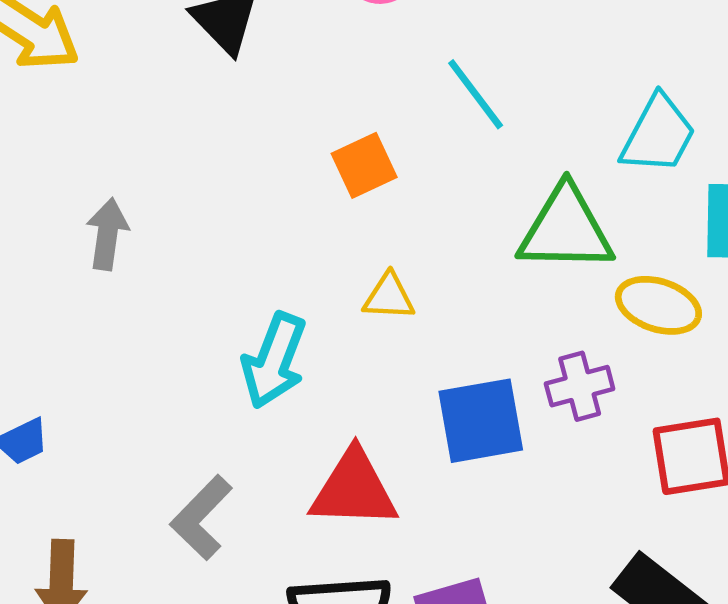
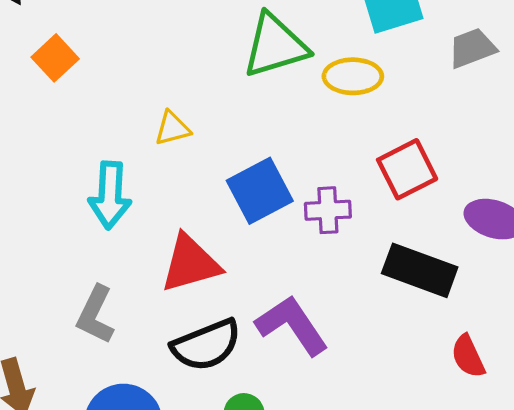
orange square: (364, 165) -> (55, 58), moved
purple cross: (580, 386) -> (328, 210), moved, turned 30

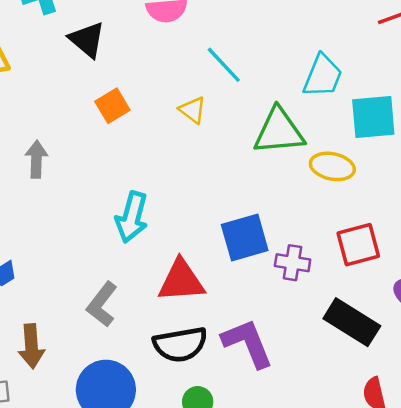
yellow triangle: (172, 128) -> (193, 110), moved, turned 40

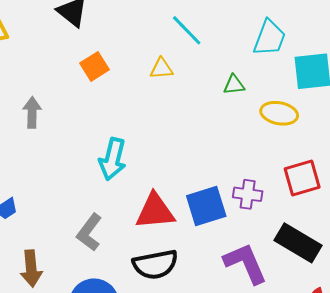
yellow triangle: (193, 110) -> (161, 69), turned -40
green triangle: (279, 131) -> (234, 85), size x0.5
blue square: (245, 237) -> (206, 206), moved
purple L-shape: (248, 343) -> (245, 263), moved

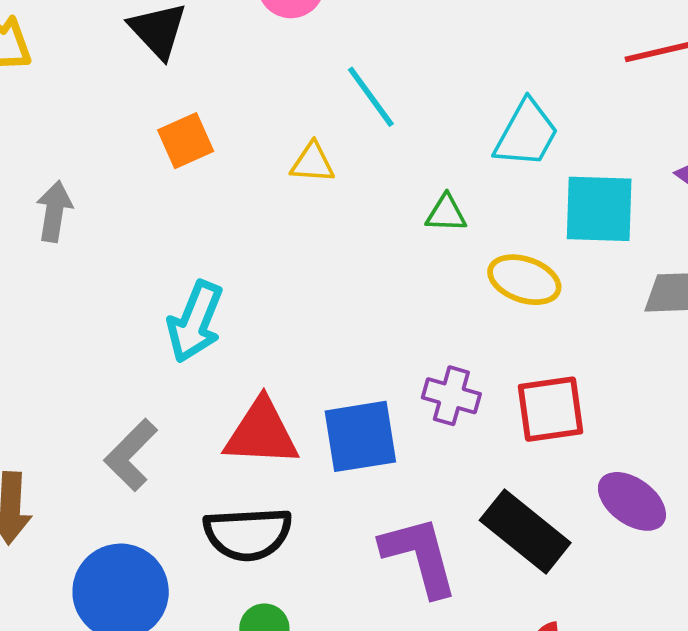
purple cross: (248, 194) -> (451, 396), moved

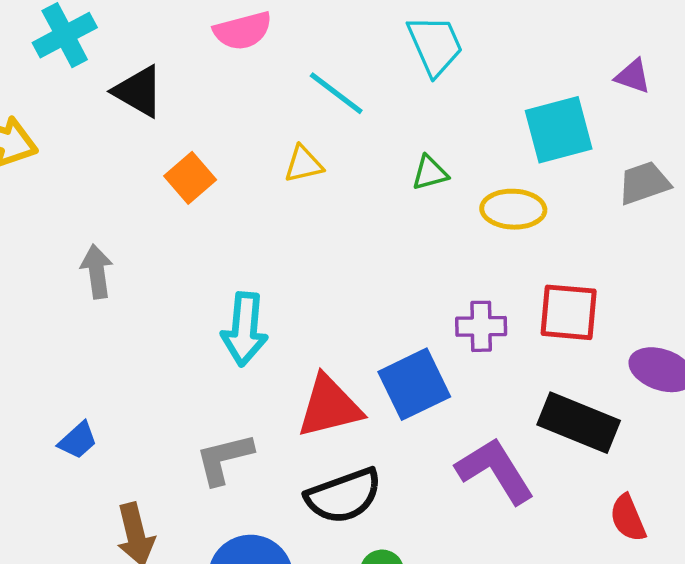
cyan trapezoid: (526, 134) -> (435, 45), moved, turned -36
red square: (551, 409) -> (569, 312), turned 30
gray L-shape: (131, 455) -> (224, 459), turned 48

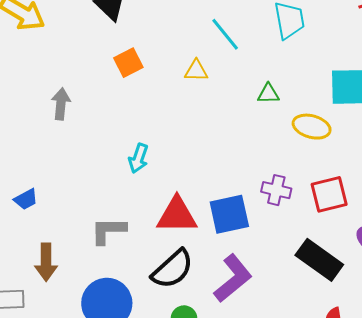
red square: (569, 312) -> (329, 194), turned -33
cyan arrow: (245, 329) -> (138, 158), size x0.7
purple L-shape: (495, 471) -> (233, 278), moved, turned 69
black semicircle: (344, 496) -> (172, 269), turned -36

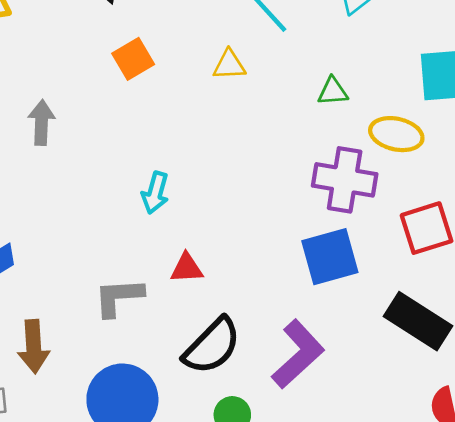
purple cross: (276, 190) -> (345, 180), moved, size x1.5
blue square: (229, 214) -> (330, 257), moved
red triangle: (177, 215) -> (187, 268), moved, size x0.6

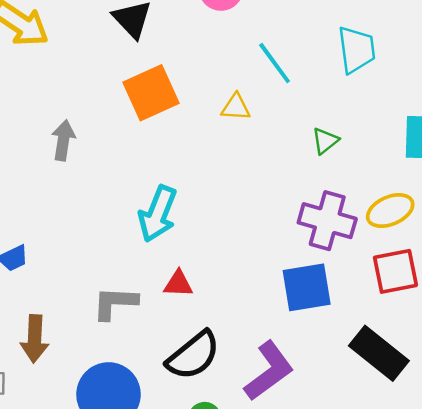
orange square: (133, 59) -> (151, 93), size x1.5
green triangle: (333, 91) -> (325, 141), turned -40
yellow ellipse: (396, 134) -> (390, 211), moved, turned -42
cyan arrow: (155, 193) -> (158, 214), size x1.5

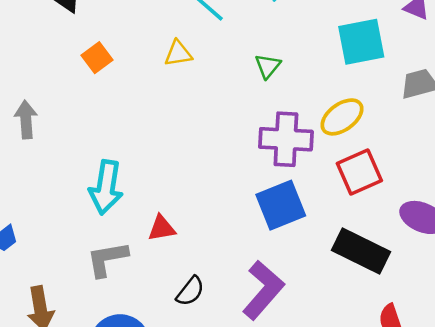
orange square: (151, 93) -> (97, 58), size x0.6
cyan arrow: (158, 214) -> (106, 187), moved
black semicircle: (193, 355) -> (190, 291), size x0.6

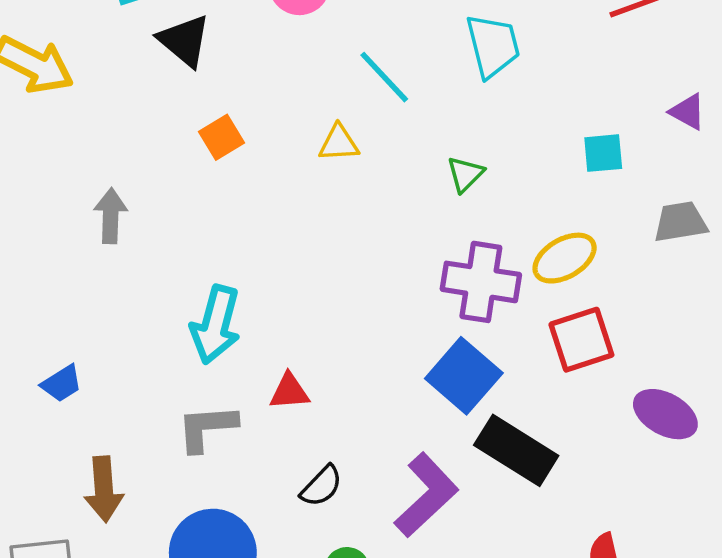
cyan square: (361, 42) -> (603, 153), size x0.6
blue square: (281, 205) -> (464, 376), turned -33
black rectangle: (361, 251) -> (516, 450), moved

